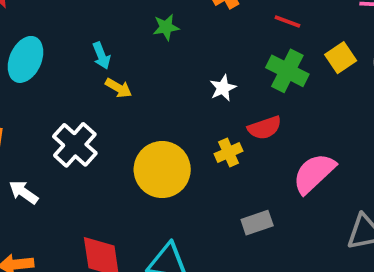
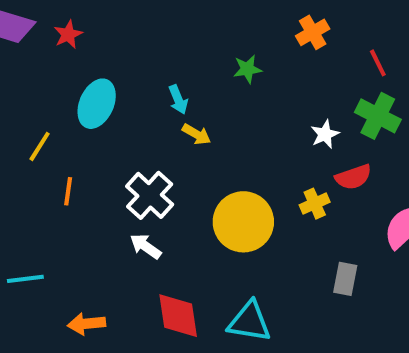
red line: (287, 21) -> (378, 63), turned 44
white star: (223, 88) -> (325, 134), moved
white arrow: (24, 192) -> (146, 246), moved
gray rectangle: (257, 223) -> (345, 279), turned -60

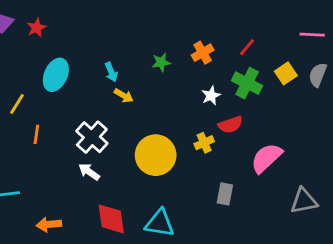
orange cross: (313, 32) -> (203, 53), moved
red line: (378, 63) -> (247, 47), turned 66
green star: (247, 69) -> (161, 62), moved

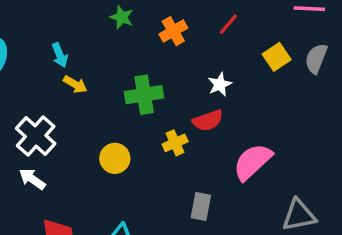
green star: (161, 62) -> (122, 17), moved, turned 30
green cross: (247, 83) -> (144, 95), moved, turned -36
white star: (211, 96) -> (220, 84), moved
yellow circle: (156, 155) -> (115, 158), size x0.6

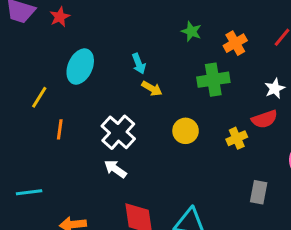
green cross: (144, 95) -> (213, 80), moved
yellow circle: (115, 158) -> (186, 131), moved

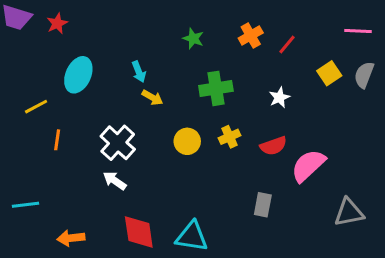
orange cross: (235, 43) -> (251, 36), moved
yellow line: (39, 97) -> (36, 107), turned 30
red semicircle: (264, 119) -> (273, 146), moved
yellow cross: (237, 138) -> (230, 137), moved

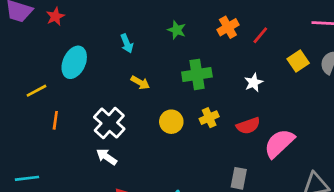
cyan arrow: (139, 72) -> (127, 43), moved

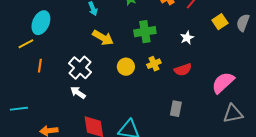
cyan ellipse: (74, 62) -> (41, 23), moved
yellow arrow: (140, 83) -> (103, 38), size x1.5
pink semicircle: (279, 143) -> (223, 83), moved

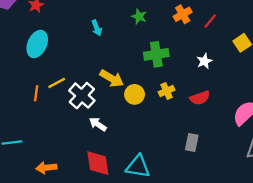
yellow arrow: (103, 38) -> (112, 78), moved
yellow line: (26, 44) -> (57, 83), moved
white arrow: (78, 93) -> (98, 124), moved

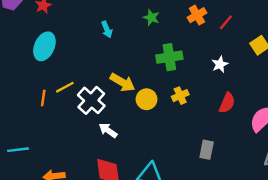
red semicircle: (200, 98) -> (227, 103), moved, turned -48

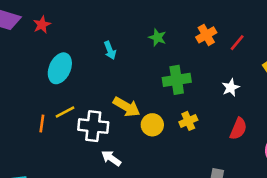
cyan ellipse: (44, 46) -> (60, 68), moved
white cross: (91, 100) -> (93, 126), turned -36

